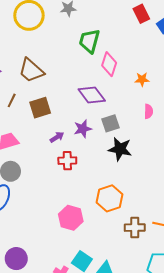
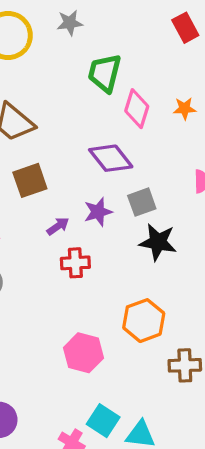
orange star: (142, 79) -> (185, 108), moved

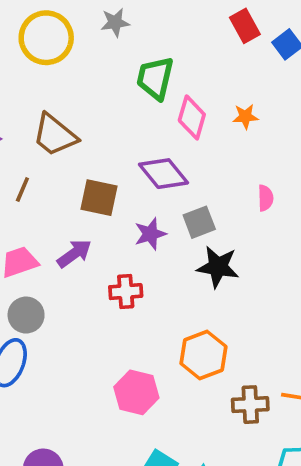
brown square: (30, 180) -> (99, 198), moved, turned 32
purple arrow: (58, 226) -> (74, 253), moved, size x1.4

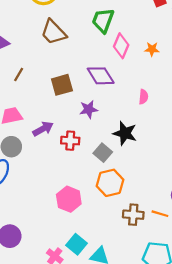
brown trapezoid: (55, 135) -> (53, 32), moved
brown square: (99, 198) -> (62, 85), turned -35
pink semicircle: (265, 198) -> (143, 97), moved
gray square: (199, 222) -> (103, 153), moved, turned -36
purple arrow: (74, 253) -> (43, 129), moved

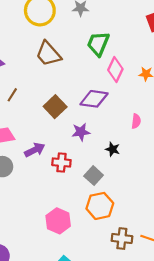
purple diamond: (101, 76) -> (94, 99), turned -52
brown square: (62, 85) -> (55, 107), turned -30
black star: (125, 133) -> (113, 149), moved, size x0.6

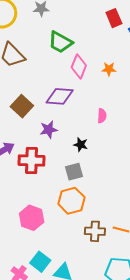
green trapezoid: (98, 44) -> (60, 42), turned -80
red cross: (61, 163) -> (31, 160), size x1.4
gray square: (94, 176) -> (74, 172), moved, turned 36

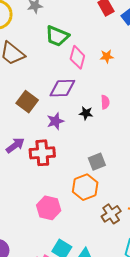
black star: (81, 145) -> (86, 113), moved
gray square: (74, 172) -> (97, 162), moved
brown cross: (95, 231) -> (111, 214), turned -30

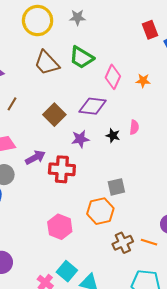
green trapezoid: (57, 36) -> (82, 57), moved

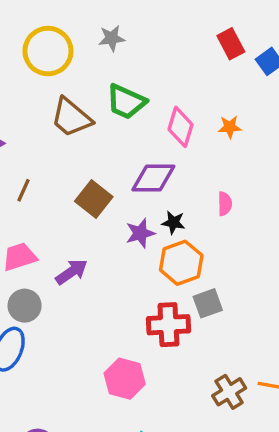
black star: (113, 135) -> (173, 222), moved
red cross: (62, 169) -> (168, 325), moved
orange hexagon: (100, 211) -> (181, 263), moved

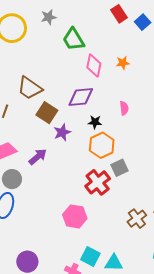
green trapezoid: (126, 102) -> (73, 39), moved, turned 40
brown trapezoid: (71, 117) -> (30, 88), moved
purple star: (140, 233) -> (62, 132), moved
red cross: (168, 325) -> (98, 182), turned -30

